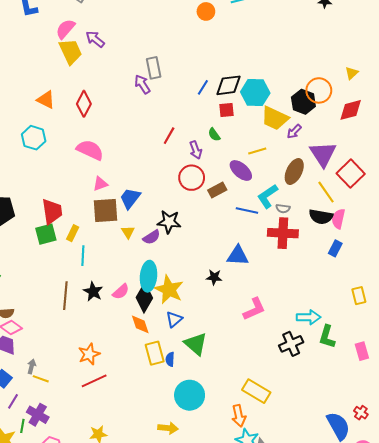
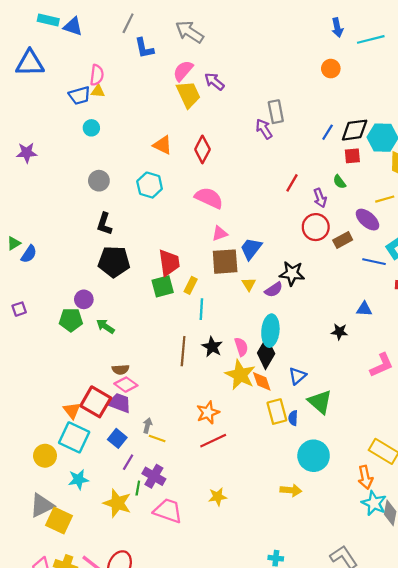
orange circle: (206, 11) -> (331, 69), moved
blue triangle: (238, 256) -> (364, 309), size x0.7
yellow star: (169, 290) -> (240, 375), moved
pink semicircle: (121, 292) -> (241, 347), turned -66

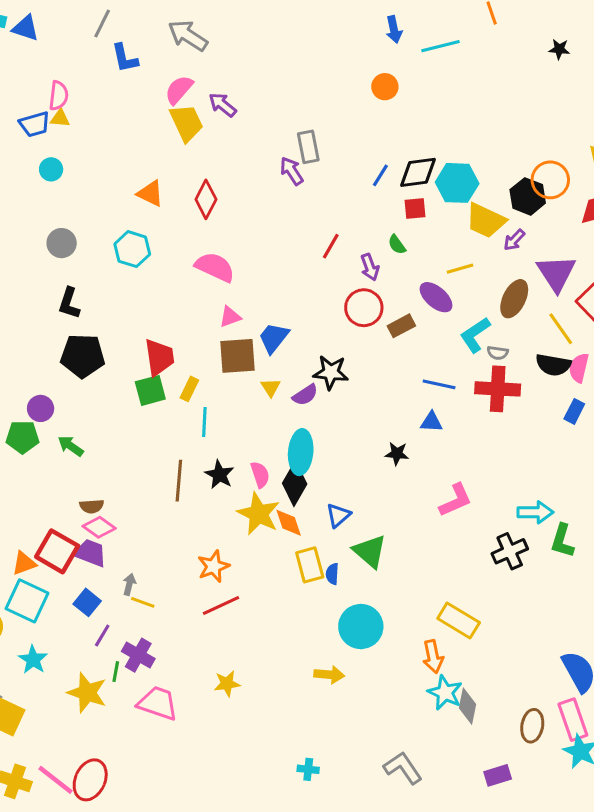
blue line: (374, 262) -> (439, 384), moved
orange triangle: (72, 410) -> (24, 563), turned 48
cyan star: (78, 479) -> (33, 660), turned -30

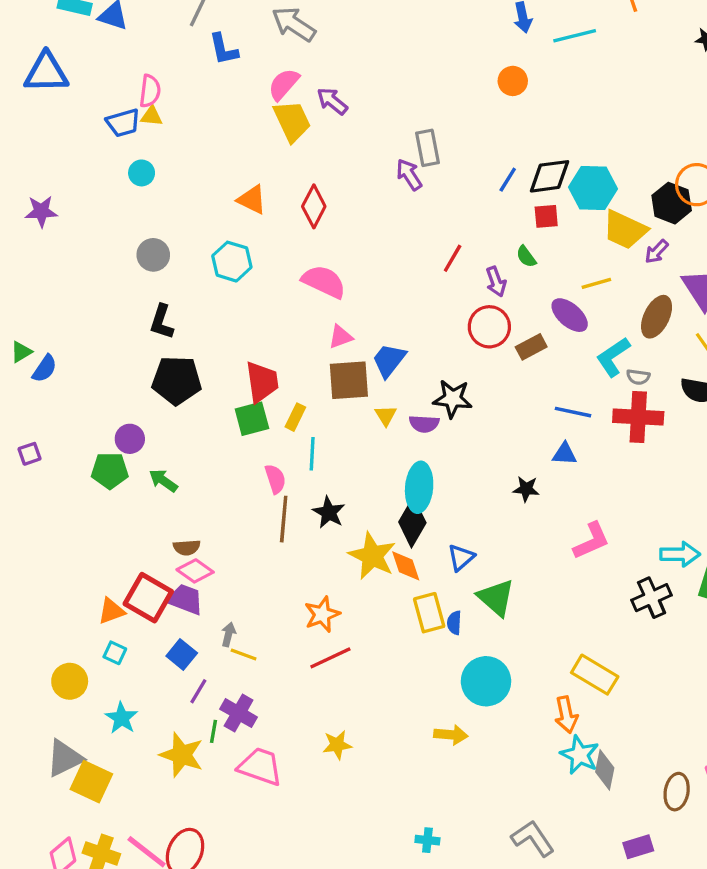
purple semicircle: (305, 395) -> (424, 424), turned 36
pink semicircle: (260, 475) -> (275, 479), moved
cyan square: (27, 601) -> (115, 653), size x0.5

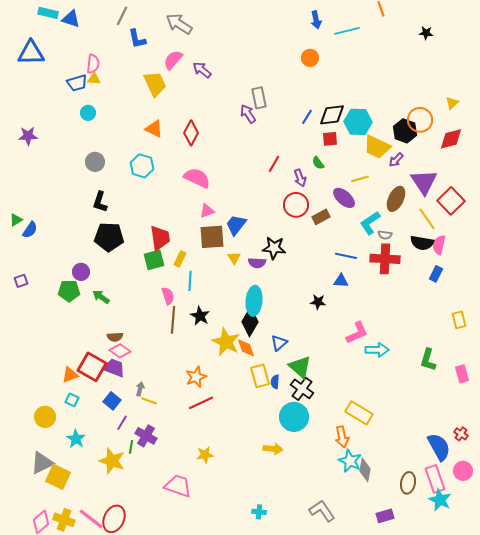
yellow trapezoid: (292, 121) -> (155, 84), moved
cyan arrow: (680, 554) -> (377, 350), moved
black cross: (652, 598) -> (302, 389), moved, turned -30
pink trapezoid: (260, 767) -> (178, 486), moved

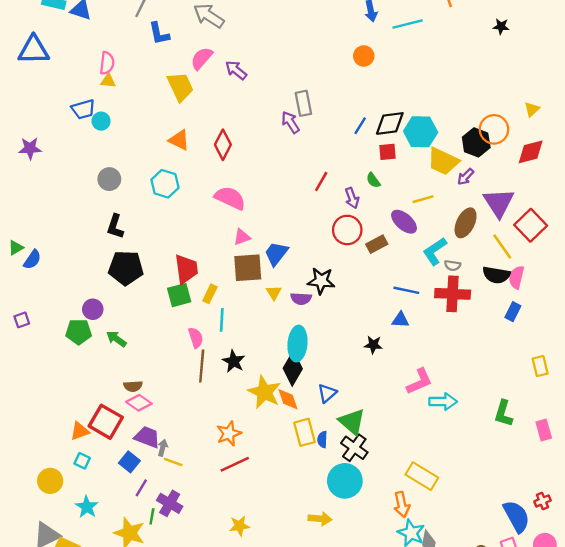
blue trapezoid: (77, 83) -> (83, 109), moved
purple trapezoid: (114, 368) -> (147, 437), moved
red cross: (461, 434) -> (542, 501), turned 32

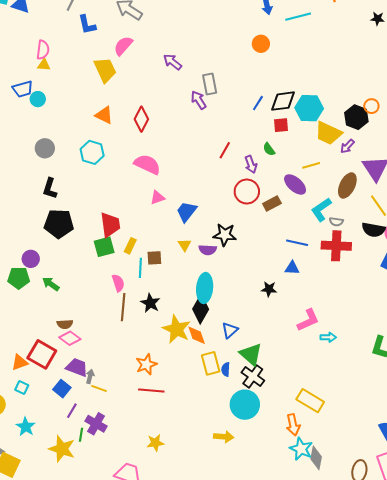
purple arrow: (236, 70) -> (172, 62), moved
orange circle: (494, 129) -> (371, 106), size x0.6
brown square: (248, 268) -> (154, 258), moved, size x0.6
cyan arrow: (443, 402) -> (328, 337), size x0.7
red line: (235, 464) -> (151, 391), turned 30

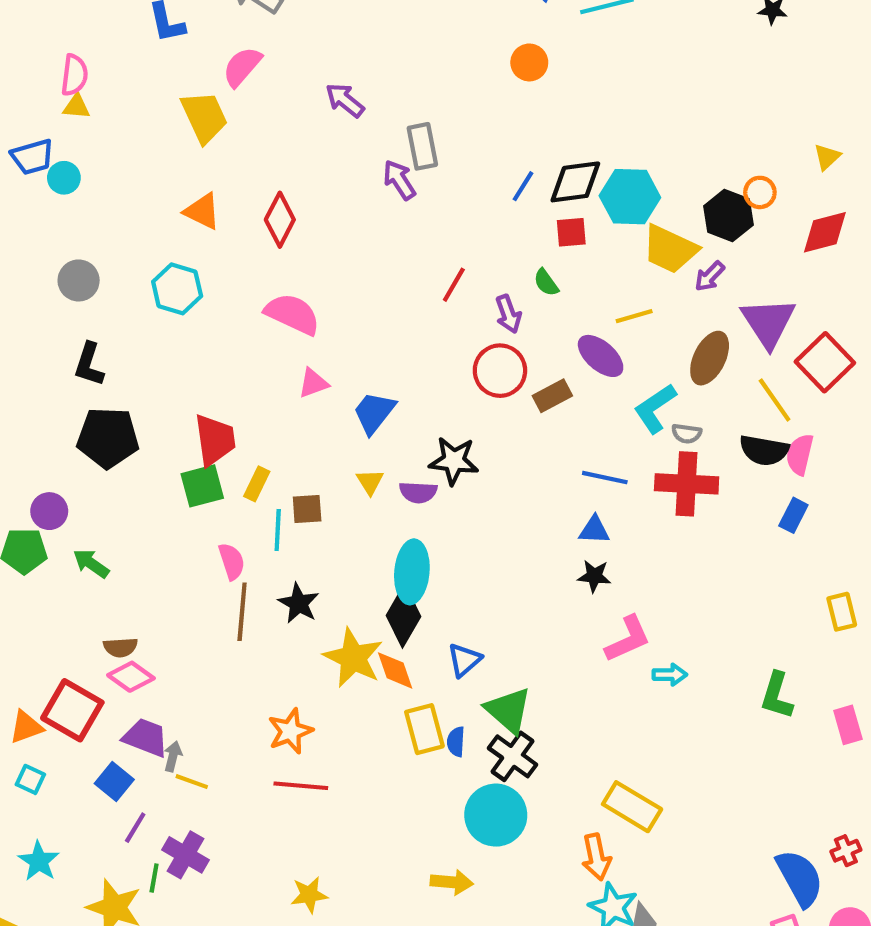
black star: (269, 289) -> (594, 576), moved

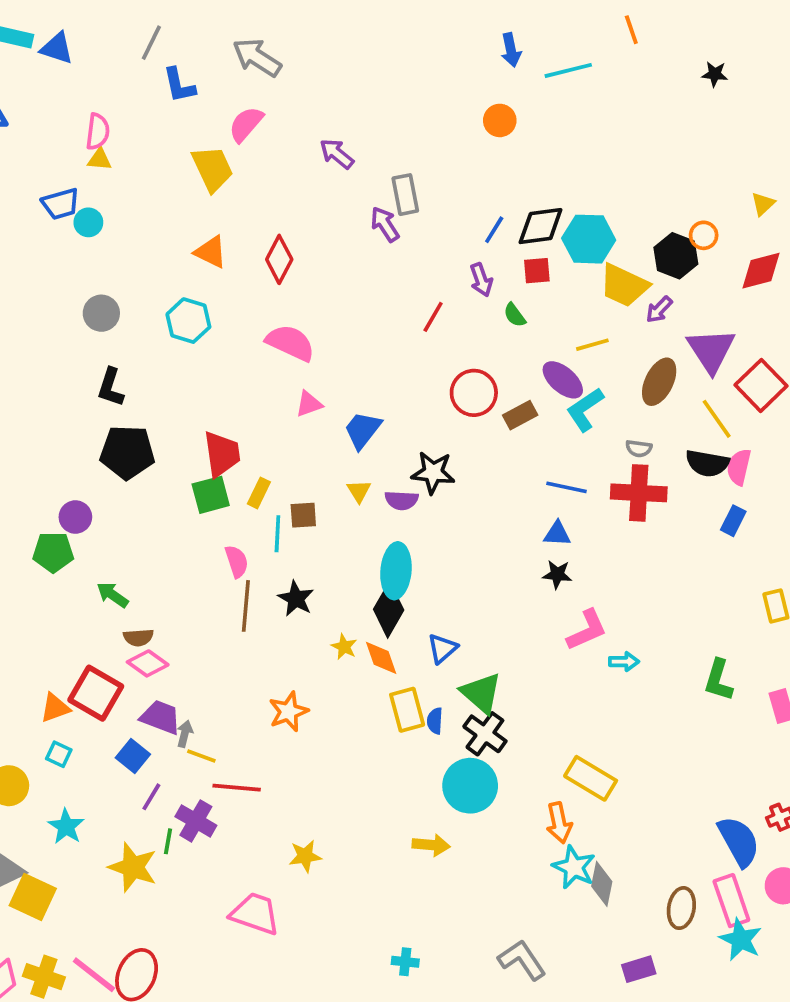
purple arrow: (508, 314) -> (481, 280), moved
cyan L-shape: (655, 408) -> (585, 410), moved
green arrow: (91, 564) -> (112, 595), moved
yellow star: (353, 658) -> (344, 647), size x0.5
red line: (301, 786) -> (237, 788), moved

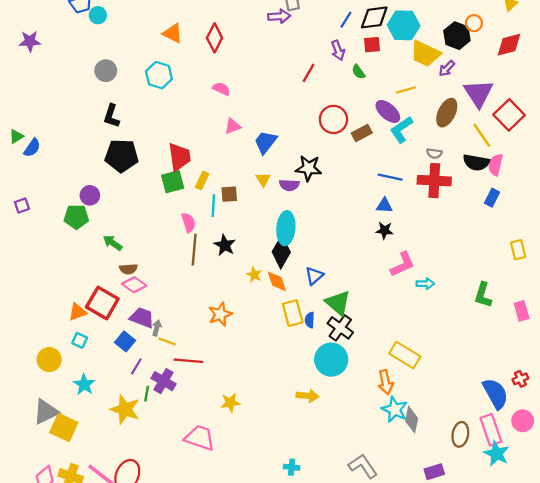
purple arrow: (385, 224) -> (279, 16), turned 120
pink semicircle: (290, 343) -> (221, 89), size x0.6

